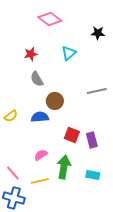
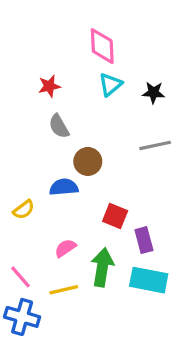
pink diamond: (50, 19) -> (102, 46), moved, turned 50
black star: (98, 33) -> (154, 93), moved
yellow semicircle: (11, 116) -> (24, 210), moved
purple rectangle: (92, 140) -> (144, 240), moved
cyan rectangle: (93, 175) -> (149, 280), size x1.6

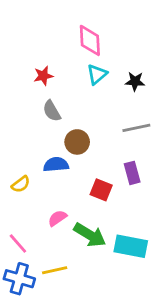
purple rectangle: (144, 240) -> (132, 173), moved
green arrow: (102, 267) -> (90, 235), turned 112
yellow line: (64, 290) -> (55, 270), moved

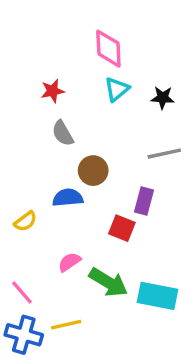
purple rectangle: (132, 173) -> (144, 201), moved, turned 30

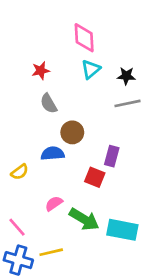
gray line: (164, 154) -> (128, 103), moved

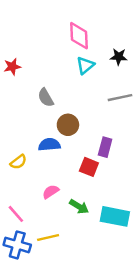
red star: (41, 71) -> (12, 67), moved
black star: (126, 76) -> (119, 57), moved
green arrow: (84, 219) -> (79, 207), size x0.7

